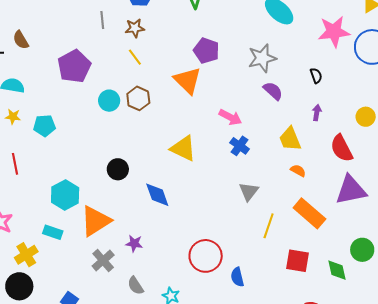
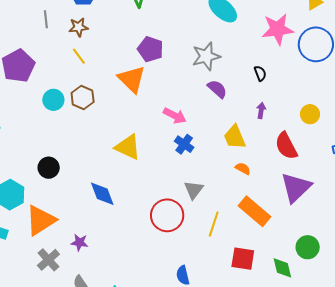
black circle: (118, 169) -> (49, 168), moved
purple triangle: (351, 190) -> (296, 187), turned -32
red circle: (206, 256) -> (167, 215), moved

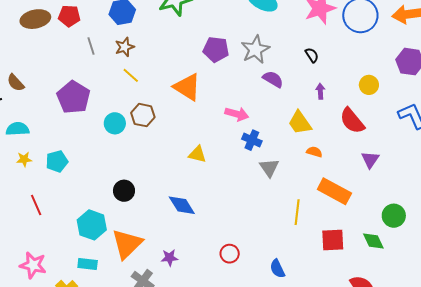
purple pentagon: (150, 49) -> (216, 49), moved
yellow triangle: (128, 147) -> (197, 154), size x0.7
purple triangle: (296, 187) -> (370, 160), size x0.6
gray triangle: (194, 190) -> (269, 168), moved
red circle: (167, 215) -> (230, 254), moved, size x0.6

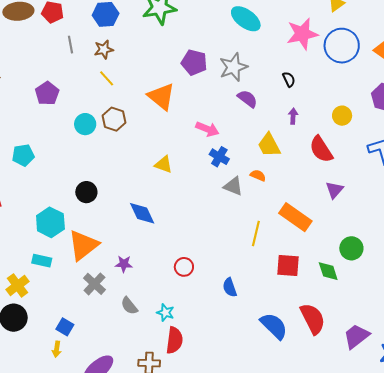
purple pentagon: (73, 97) -> (47, 93), size x0.7
orange semicircle: (314, 152) -> (258, 175), moved
gray triangle: (269, 168) -> (233, 186), turned -40

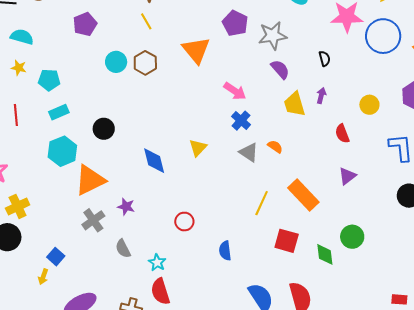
yellow trapezoid: (269, 145) -> (294, 104), moved
red semicircle: (321, 149) -> (342, 134), size x0.7
yellow triangle: (164, 165) -> (198, 148), moved, turned 42
cyan rectangle: (42, 261) -> (59, 112), moved, turned -48
red semicircle: (174, 340) -> (160, 291), turned 144

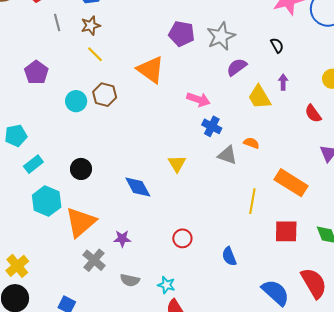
purple semicircle: (280, 69) -> (237, 67), turned -70
gray semicircle: (123, 249) -> (130, 280), turned -36

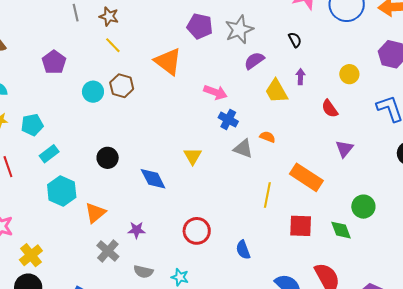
brown star: (91, 26) -> (109, 16), turned 30
black circle: (81, 169) -> (108, 158), moved
orange triangle: (81, 222) -> (95, 213), size x0.7
red circle: (182, 238) -> (197, 231), size x1.4

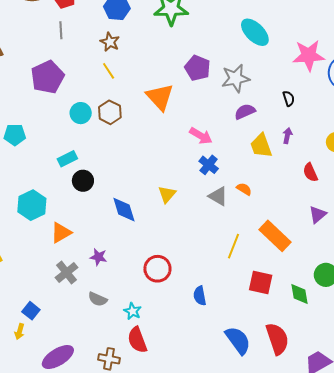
gray line: (76, 13) -> (61, 30), moved
purple pentagon: (54, 62) -> (47, 77), size x1.4
cyan rectangle: (49, 154) -> (67, 159), moved

